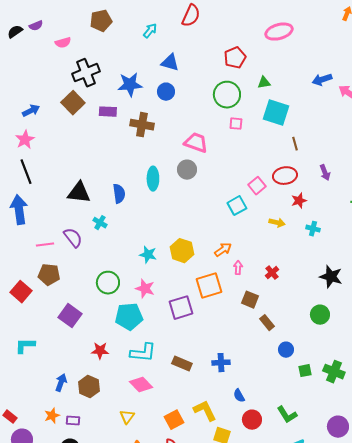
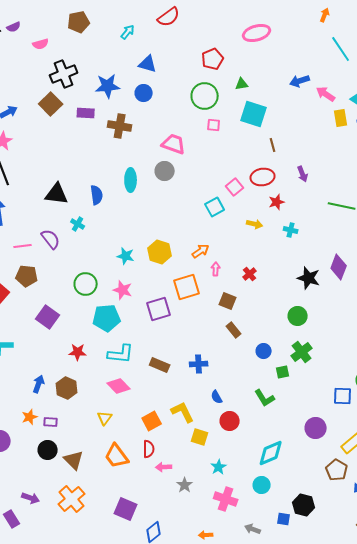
red semicircle: (191, 16) -> (169, 17), turned 30
brown rectangle: (267, 323) -> (234, 330), moved
green cross: (334, 372) -> (302, 352), moved, turned 30
green L-shape: (287, 415) -> (265, 398), moved

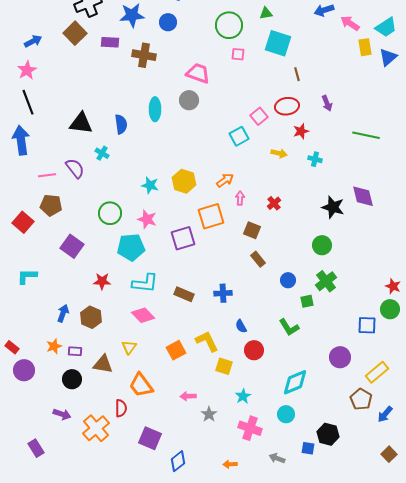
purple diamond: (339, 267) -> (363, 196), turned -35
red semicircle: (149, 449) -> (121, 408), moved
brown triangle: (74, 460) -> (103, 364), moved, turned -35
purple arrow: (31, 498) -> (62, 414), moved

